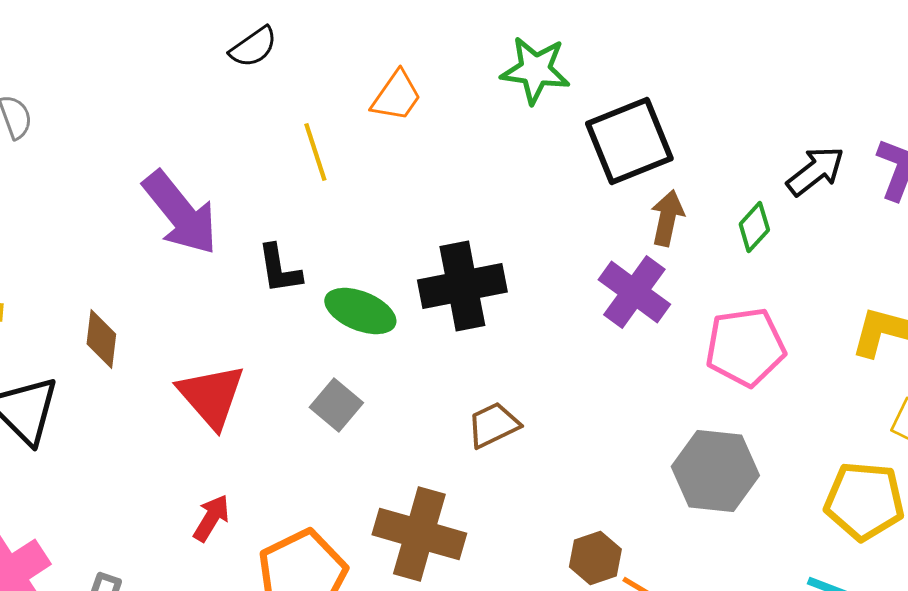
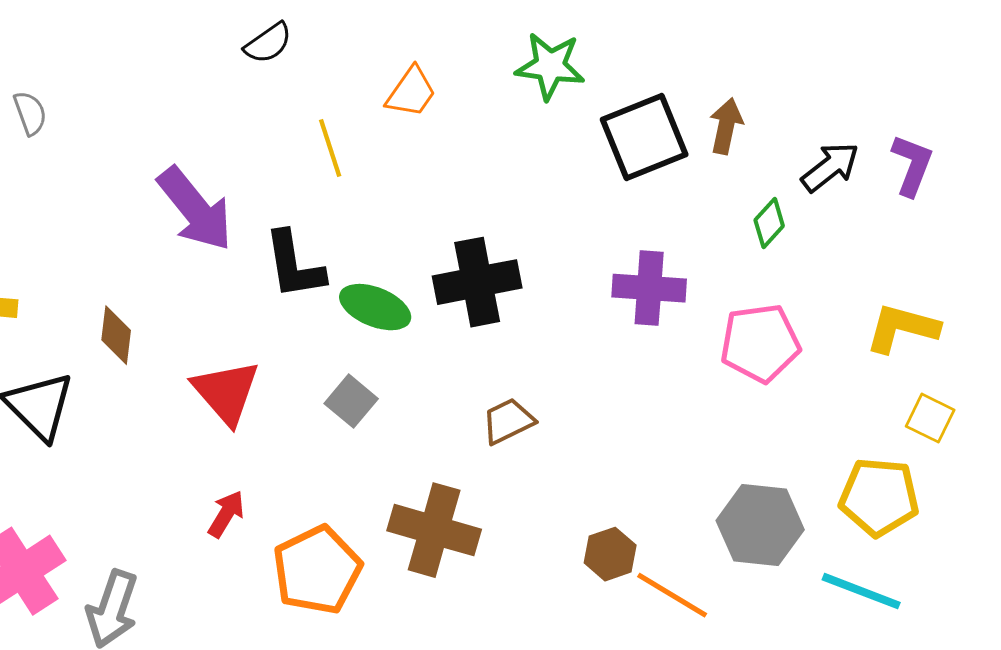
brown arrow: (667, 218) -> (726, 126), moved
black L-shape: (279, 269) -> (294, 265), size x1.4
purple cross: (634, 292) -> (649, 288), turned -32
gray hexagon: (715, 471) -> (760, 525), moved

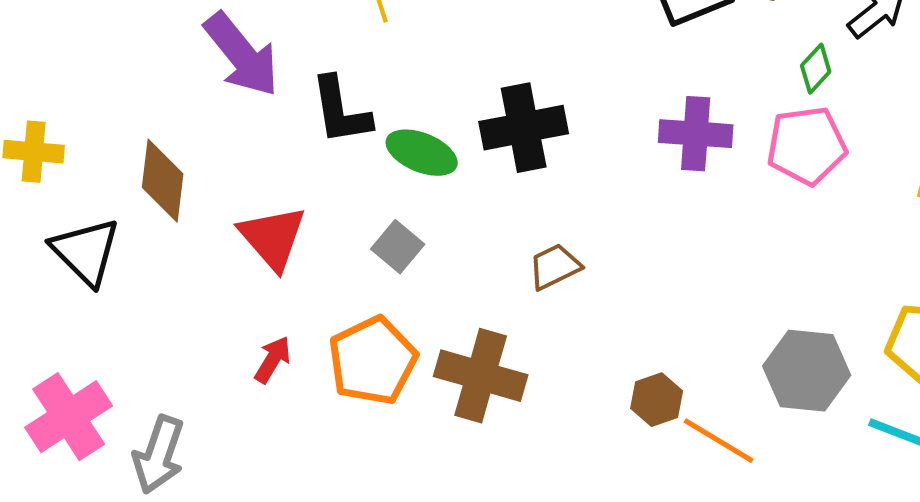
brown diamond: (116, 335) -> (163, 181), size x1.4
pink pentagon: (760, 343) -> (807, 146), moved
orange pentagon: (317, 570) -> (373, 361), moved

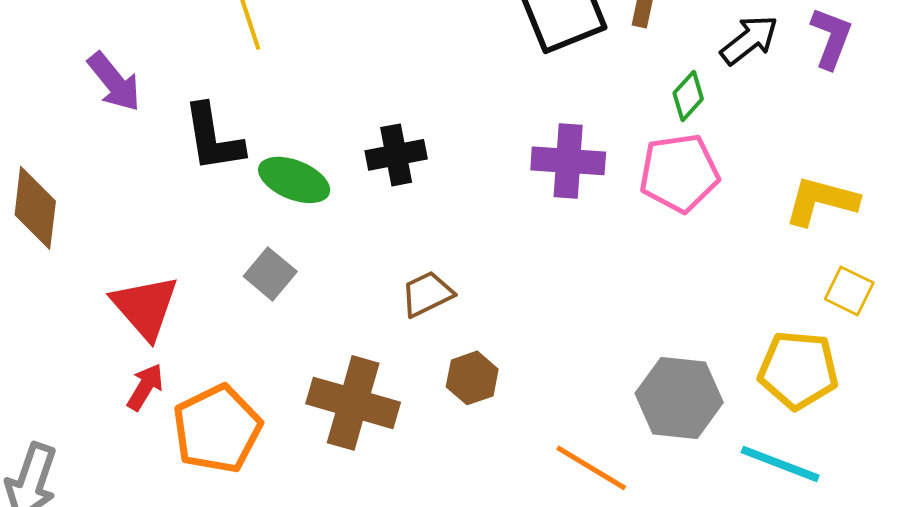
purple arrow: (242, 55) -> (114, 82), size x0.7
black cross: (524, 128) -> (396, 155), size x0.7
red triangle: (273, 238) -> (145, 307), moved
orange pentagon: (373, 361) -> (217, 429), moved
brown hexagon: (657, 400) -> (472, 378), moved

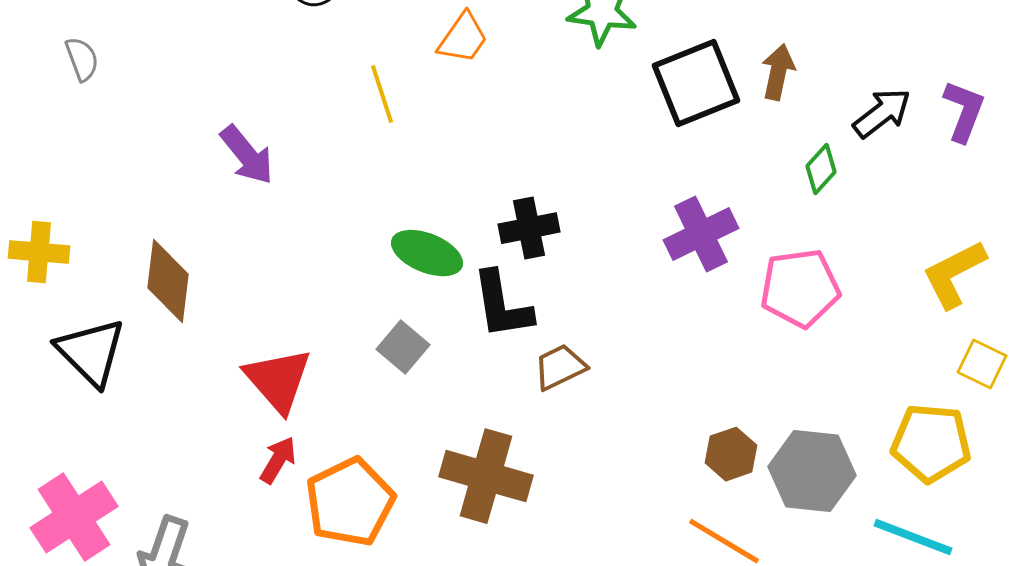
black L-shape: (213, 138) -> (502, 305), moved
purple cross: (568, 161) -> (701, 234), turned -30
pink pentagon: (679, 173) -> (800, 288), moved
yellow L-shape: (821, 201) -> (954, 274), turned -42
brown hexagon: (472, 378) -> (731, 454), moved

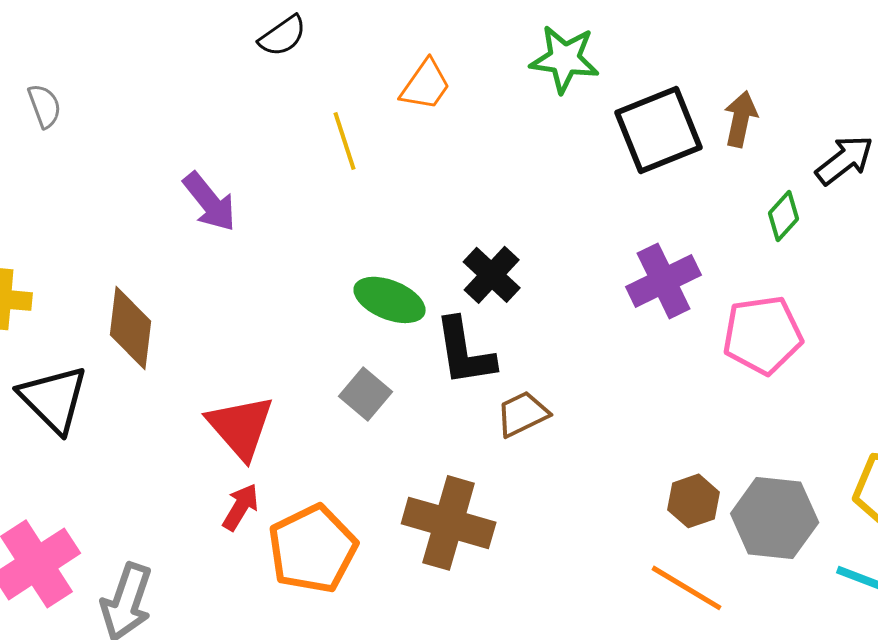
black cross: (529, 228) -> (492, 275), turned -36

